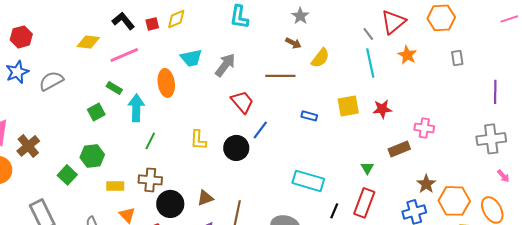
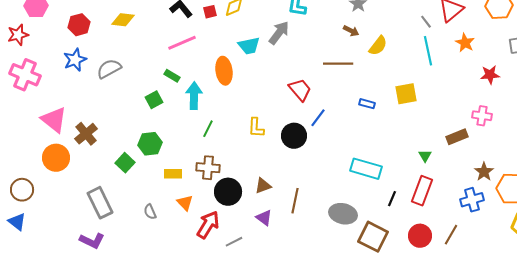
yellow diamond: (88, 42) -> (123, 20), moved
gray arrow: (225, 65) -> (279, 33), moved
red star: (382, 109) -> (490, 75), moved

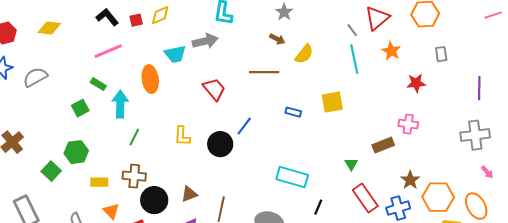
gray arrow: (279, 33) -> (205, 41), turned 40
red trapezoid: (300, 90) -> (214, 89), moved
red rectangle: (422, 191) -> (365, 198), moved, turned -56

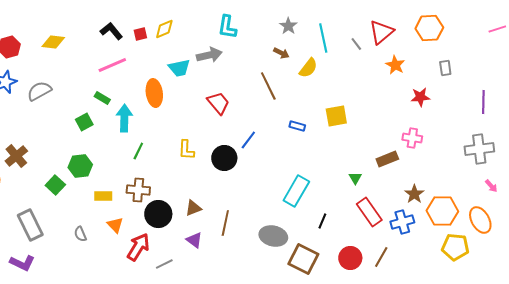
cyan line: (354, 59) -> (323, 38), moved
brown line: (264, 72) -> (268, 86), turned 64
cyan rectangle: (292, 177) -> (296, 191), turned -76

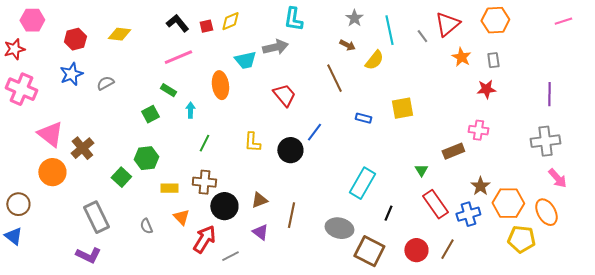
gray rectangle: (445, 68) -> (493, 60), moved
gray semicircle: (39, 91) -> (105, 83), size x0.7
cyan arrow: (124, 118) -> (190, 110), size x0.6
pink arrow: (491, 186) -> (557, 178), size x1.5

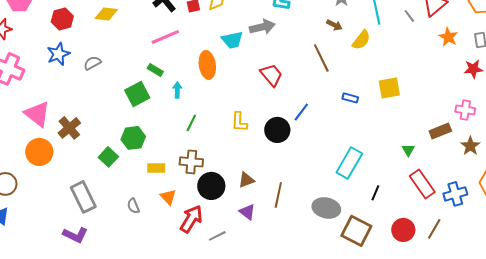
green square: (150, 114) -> (137, 94), size x1.4
brown star: (480, 186) -> (470, 146), moved

